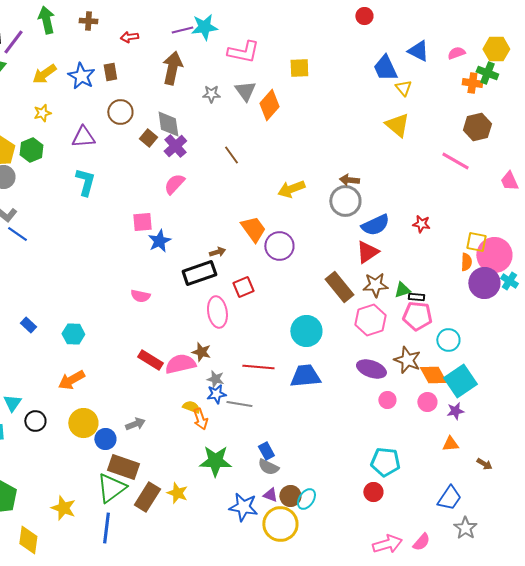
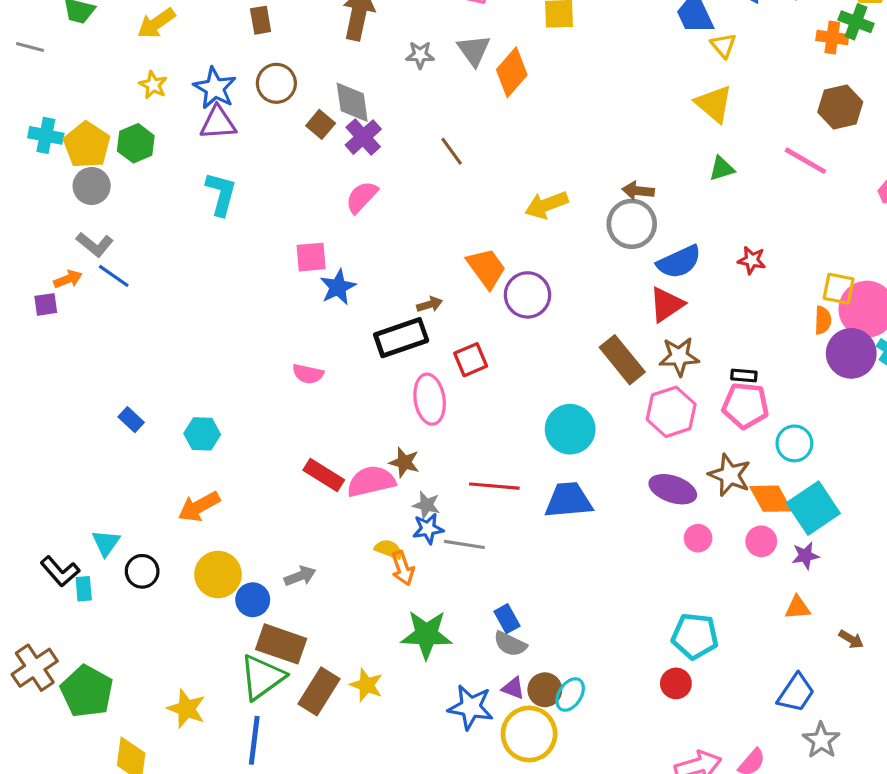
blue star: (81, 76) -> (215, 88), moved
yellow star: (42, 113) -> (153, 85), turned -30
green triangle: (402, 290) -> (722, 169), moved

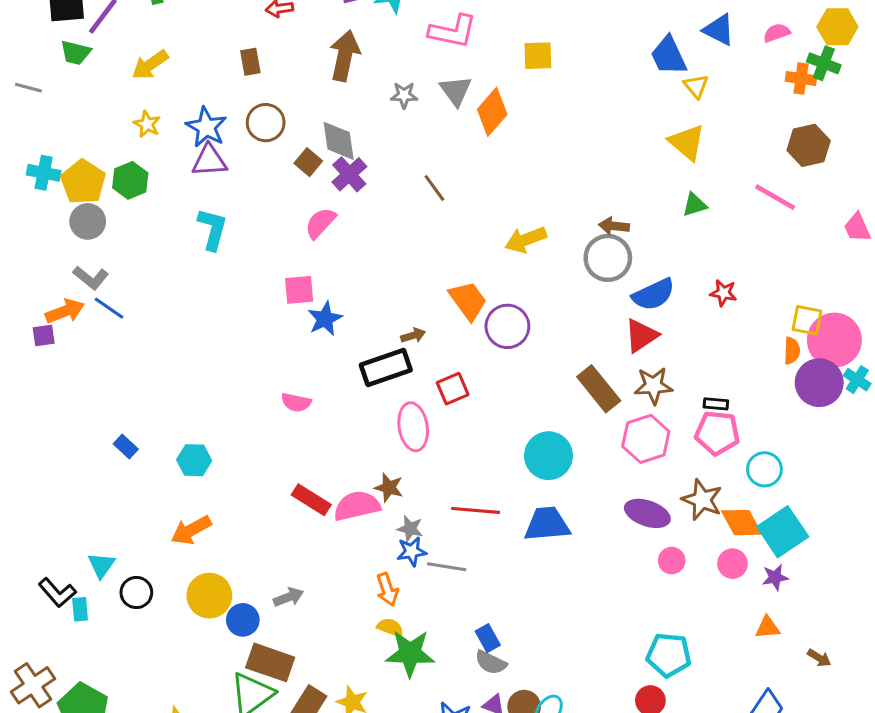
pink semicircle: (362, 197) -> (320, 223), moved
orange arrow: (68, 279) -> (65, 311), size x1.4
yellow semicircle: (389, 549) -> (390, 627), moved

